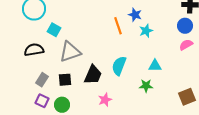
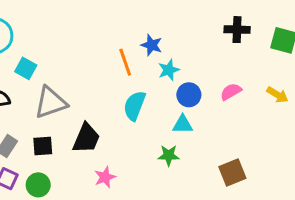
blue circle: (185, 26) -> (189, 95), moved
cyan semicircle: (119, 66) -> (134, 106), moved

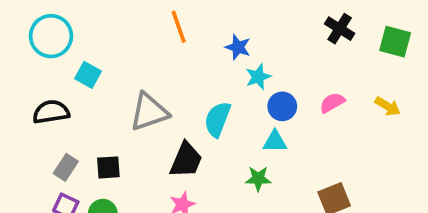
black cross: (237, 30) -> (340, 29), turned 30
orange line: (125, 62) -> (179, 27), moved
gray triangle: (51, 103) -> (149, 112), moved
black trapezoid: (86, 138) -> (186, 160), moved

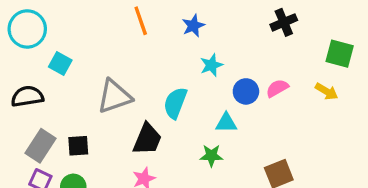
black cross: (340, 29) -> (284, 22), turned 35
green square: (395, 42) -> (340, 54), moved
blue star: (238, 47) -> (193, 26), moved, turned 30
blue circle: (282, 106) -> (246, 91), moved
gray rectangle: (66, 167) -> (40, 146), size x1.4

